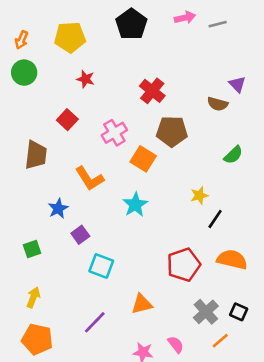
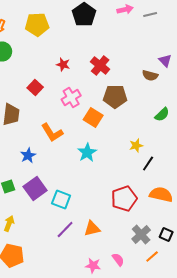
red star: (86, 79) -> (63, 64), moved
purple square: (80, 235) -> (35, 188), moved, size x1.6
purple line: (95, 322) -> (65, 230), moved

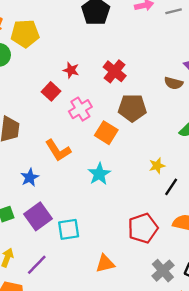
yellow pentagon: (37, 24) -> (25, 34), moved
red square: (35, 88) -> (51, 91), moved
cyan square: (61, 200) -> (69, 229), turned -30
purple line: (65, 230) -> (37, 265), moved

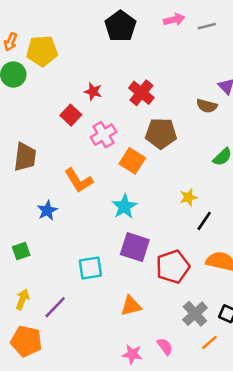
purple square: (38, 216) -> (135, 247), moved, turned -36

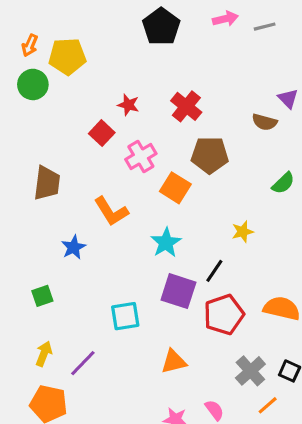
black line: (204, 221) -> (214, 271), moved

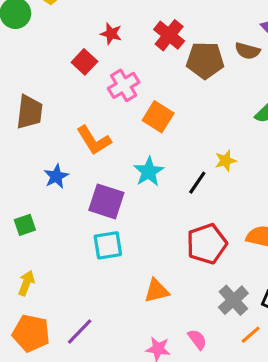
brown pentagon: (210, 155) -> (205, 60), moved
black line: (214, 271) -> (197, 183), moved
purple square: (178, 291) -> (106, 201), moved
purple line: (83, 363) -> (80, 332), moved

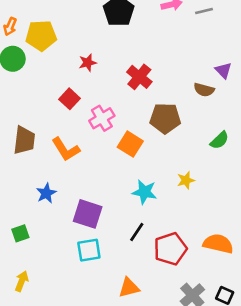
red star: (111, 34) -> (88, 63), moved, turned -30
brown pentagon: (205, 60) -> (165, 118), moved
orange L-shape: (94, 140) -> (66, 149), moved
cyan star: (149, 172) -> (145, 192), moved, turned -30
black line: (197, 183) -> (137, 232), moved

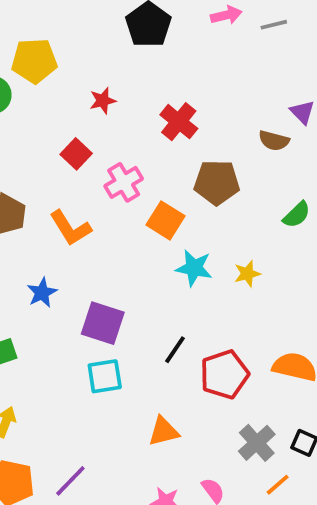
cyan star: (145, 192) -> (194, 268), moved

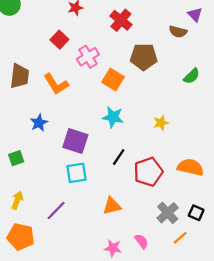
cyan star: (194, 268) -> (113, 117), moved
yellow star: (247, 274) -> (161, 123), moved
purple line: (70, 481) -> (56, 211), moved

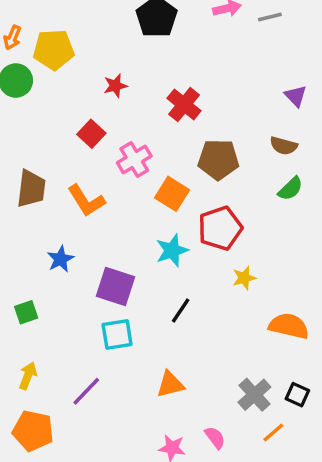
brown semicircle: (178, 32) -> (284, 146), moved
cyan star: (113, 117) -> (172, 250), turned -30
yellow star: (161, 123) -> (244, 278), moved
red pentagon: (148, 172) -> (220, 228), moved

